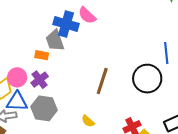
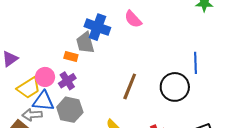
pink semicircle: (87, 15) -> (133, 19), moved

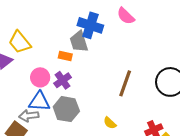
yellow trapezoid: (29, 88) -> (20, 42), moved, turned 85

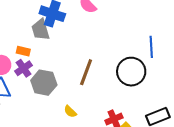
orange rectangle: (65, 56) -> (23, 51), moved
gray hexagon: (66, 109) -> (44, 83), moved

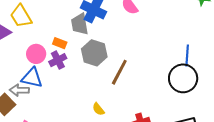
black circle: (131, 72) -> (183, 78), moved
gray hexagon: (44, 83) -> (94, 53), moved

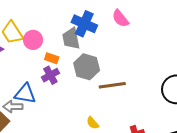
pink circle: (36, 54) -> (33, 40), moved
brown line: (119, 72) -> (112, 85), turned 56

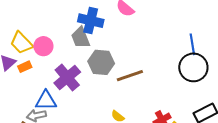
orange rectangle: (52, 58) -> (25, 67), moved, turned -32
purple cross: (50, 75) -> (67, 78), size x1.5

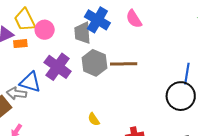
brown line: (130, 76) -> (124, 64), moved
purple cross: (67, 78) -> (58, 67), turned -32

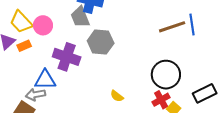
brown line: (124, 64) -> (172, 27), moved
black circle: (181, 96) -> (166, 75), moved

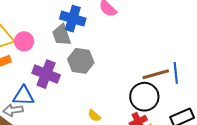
blue line: (192, 25) -> (176, 73), moved
brown line: (172, 27) -> (156, 74), moved

